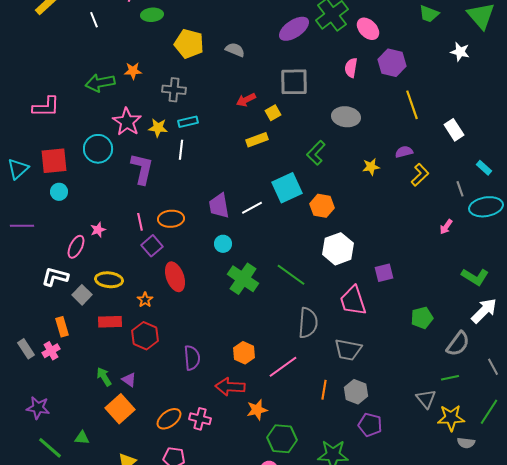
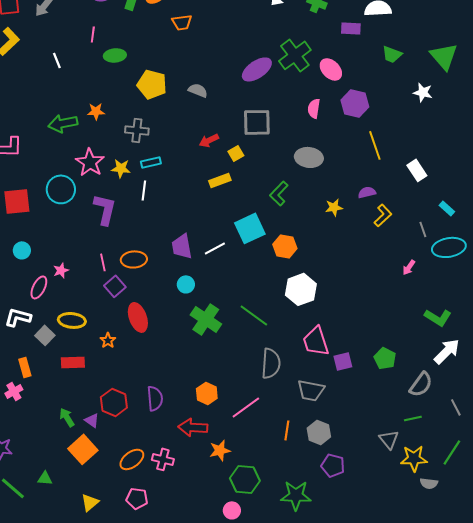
cyan circle: (59, 192) -> (22, 250), moved
purple square: (384, 273) -> (343, 361), moved
green pentagon: (422, 318) -> (385, 358), turned -30
red hexagon: (145, 336) -> (114, 402), moved

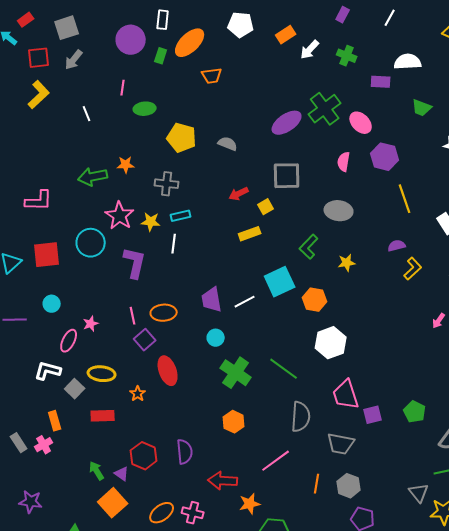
yellow star: (334, 207) -> (347, 263), moved
orange hexagon: (207, 393) -> (234, 422), moved

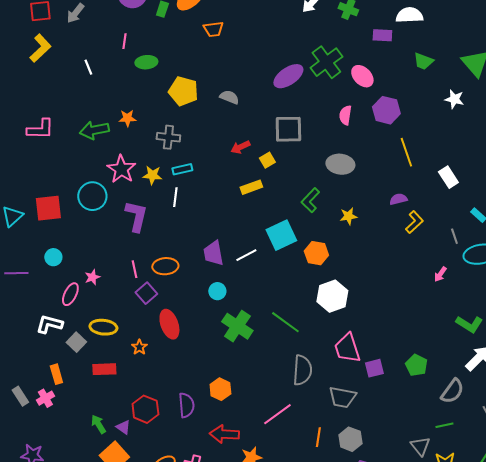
pink L-shape: (39, 201) -> (40, 129), moved
orange hexagon: (234, 422) -> (220, 389), moved

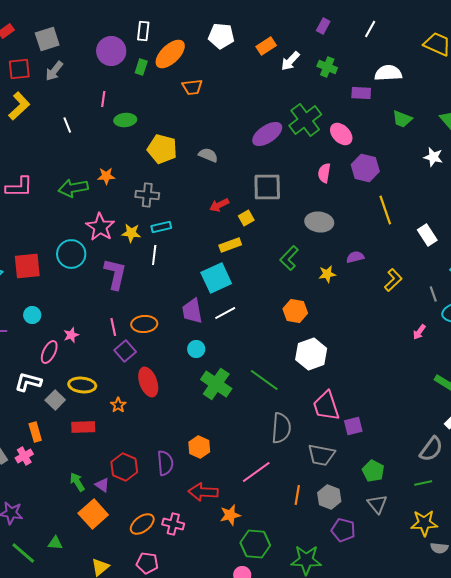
purple semicircle: (398, 199) -> (355, 257), moved
cyan square: (281, 235) -> (216, 278), moved
green pentagon: (416, 365) -> (373, 471), moved
gray triangle: (420, 446) -> (377, 504), moved

